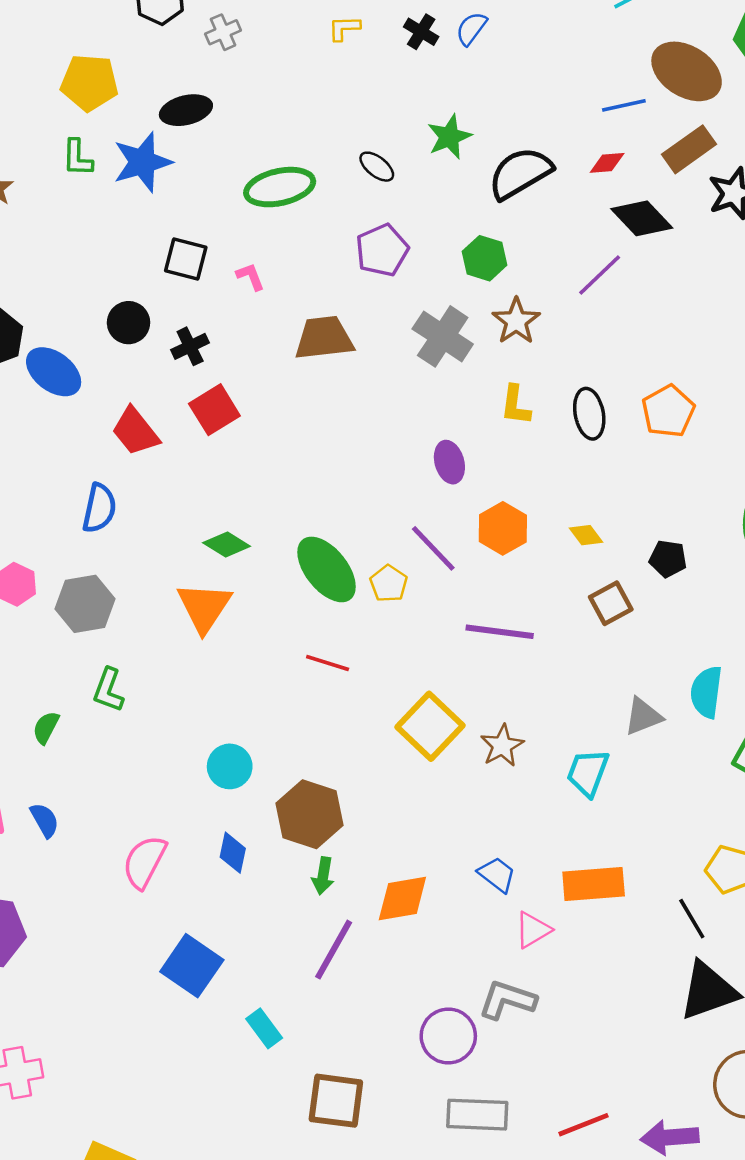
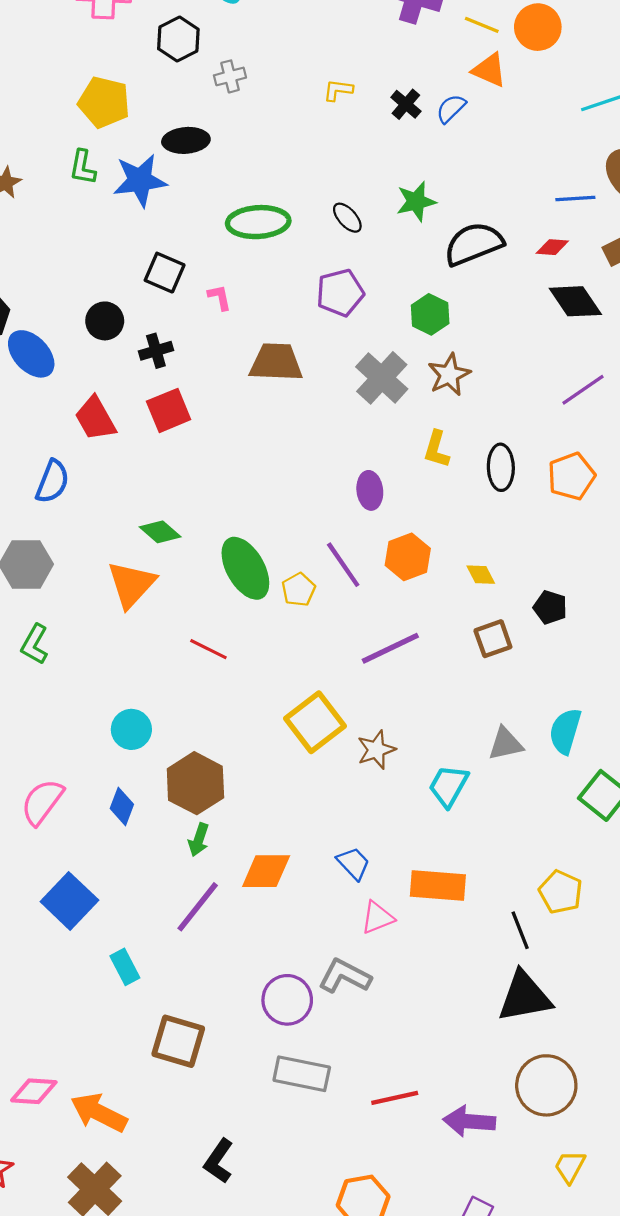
purple line: (600, 275) -> (583, 390), moved
purple line: (500, 632) -> (390, 648), turned -42
red line: (328, 663) -> (208, 649), moved

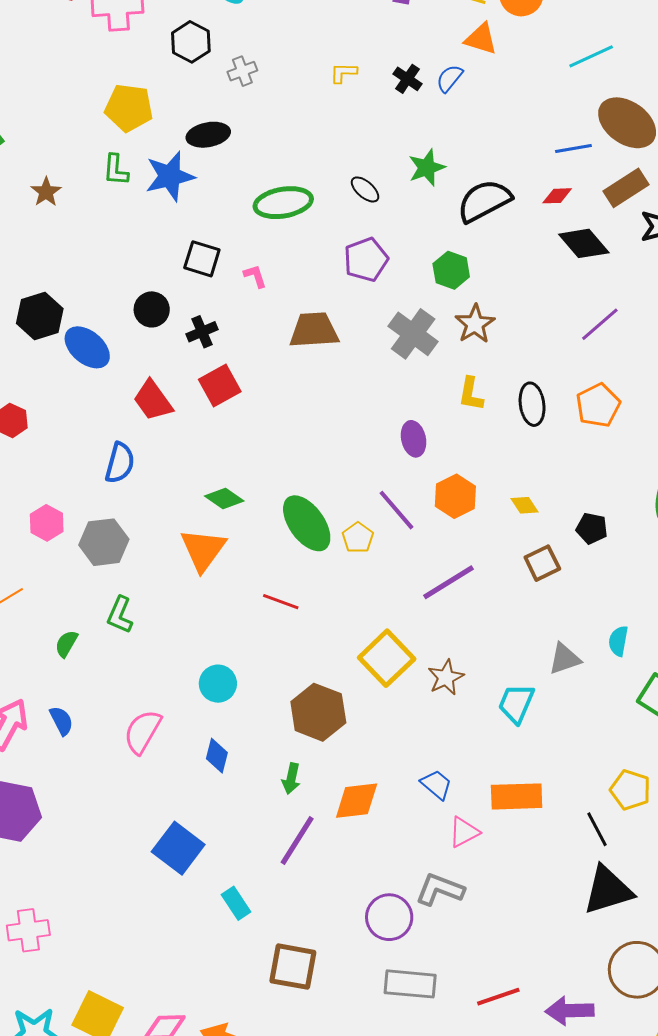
cyan semicircle: (565, 731) -> (618, 641), size x0.7
brown hexagon: (195, 783) -> (318, 712), moved
pink semicircle: (42, 802) -> (143, 732), moved

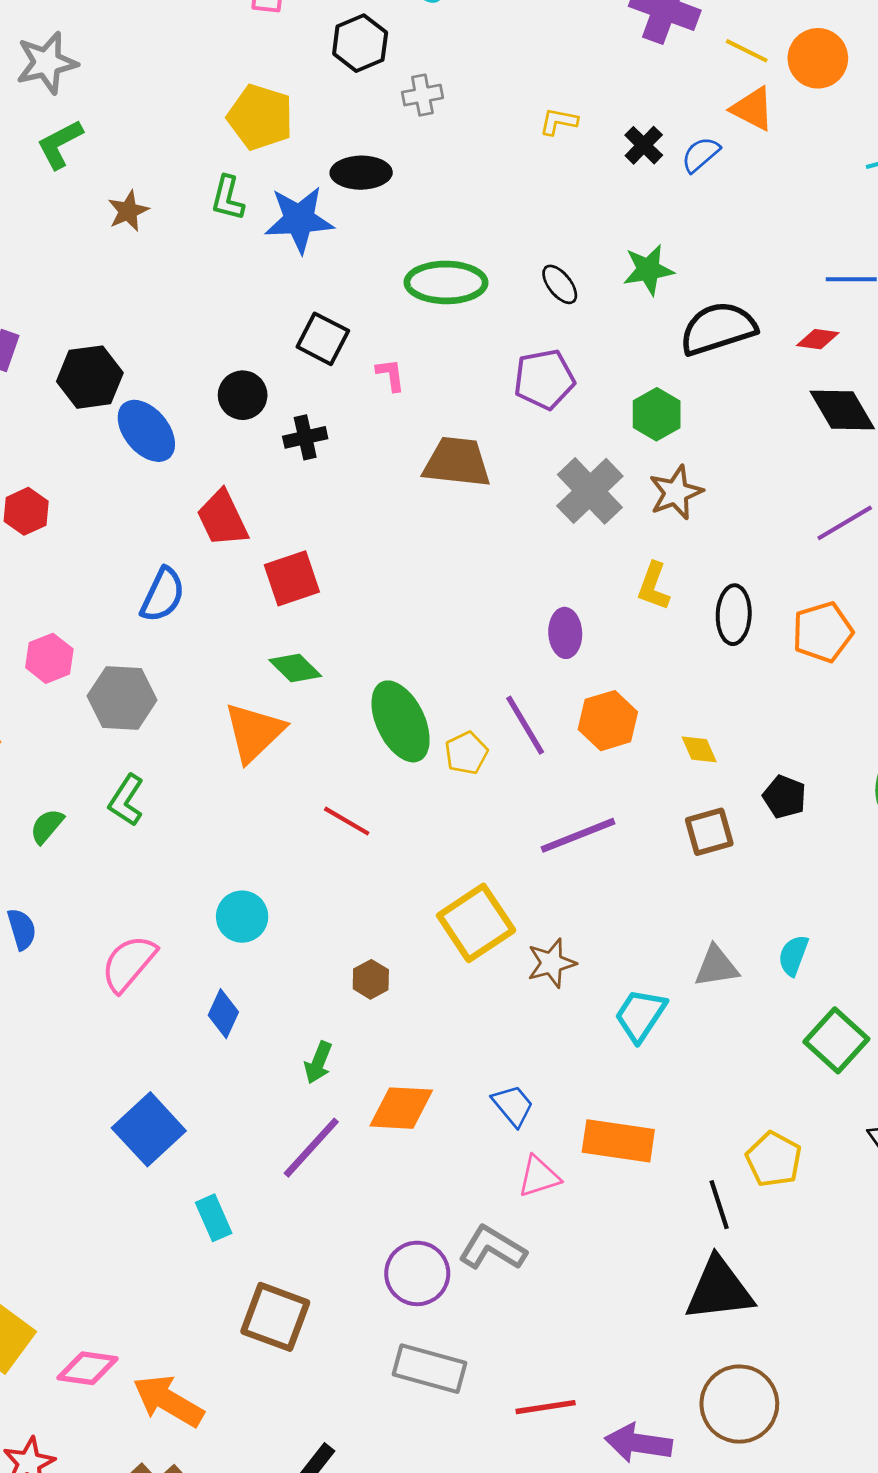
red square: (220, 386) -> (292, 578), moved
brown hexagon: (318, 712) -> (371, 979), size x0.5

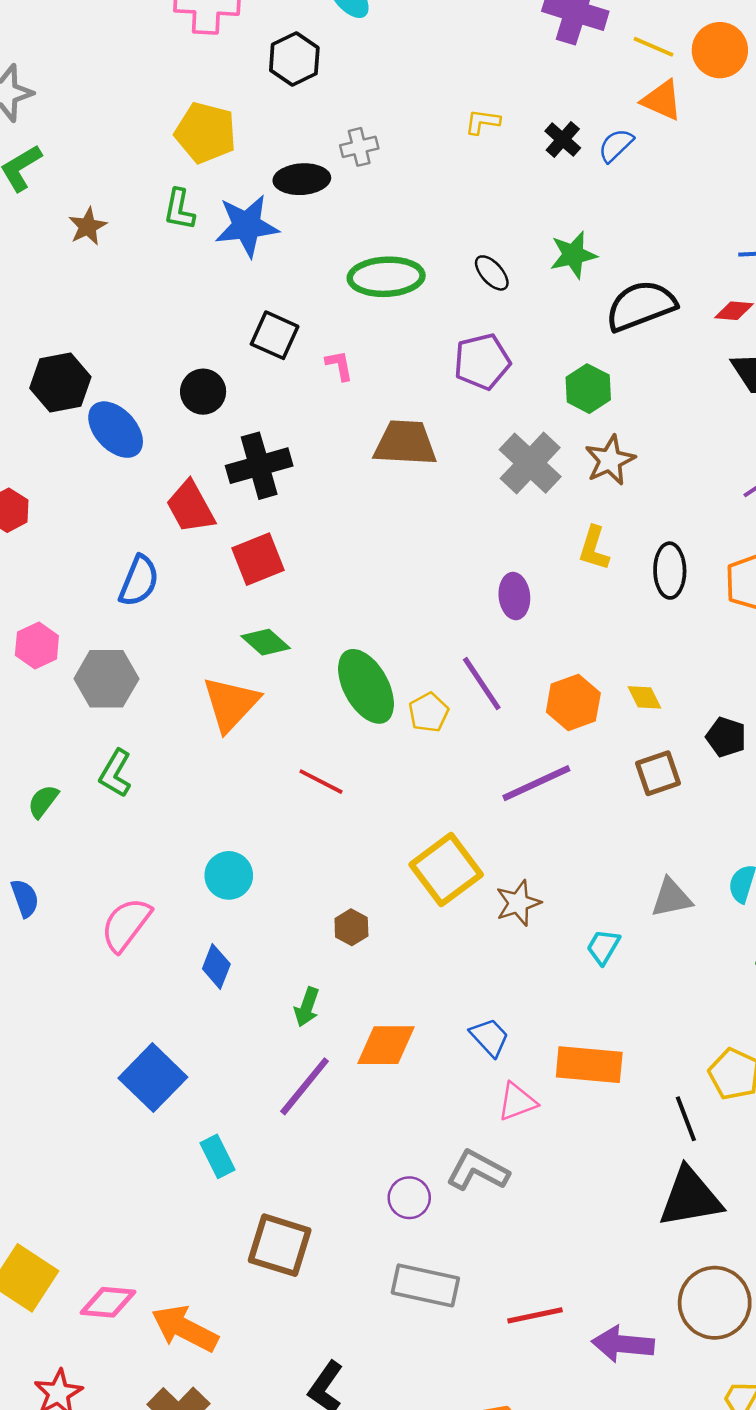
gray cross: (422, 95) -> (359, 147), moved
black cross: (305, 437) -> (259, 466), moved, size x1.6
orange hexagon: (608, 721) -> (573, 702), moved
cyan trapezoid: (640, 1015) -> (603, 947), size x0.7
purple circle: (417, 1273) -> (409, 1198), size x0.7

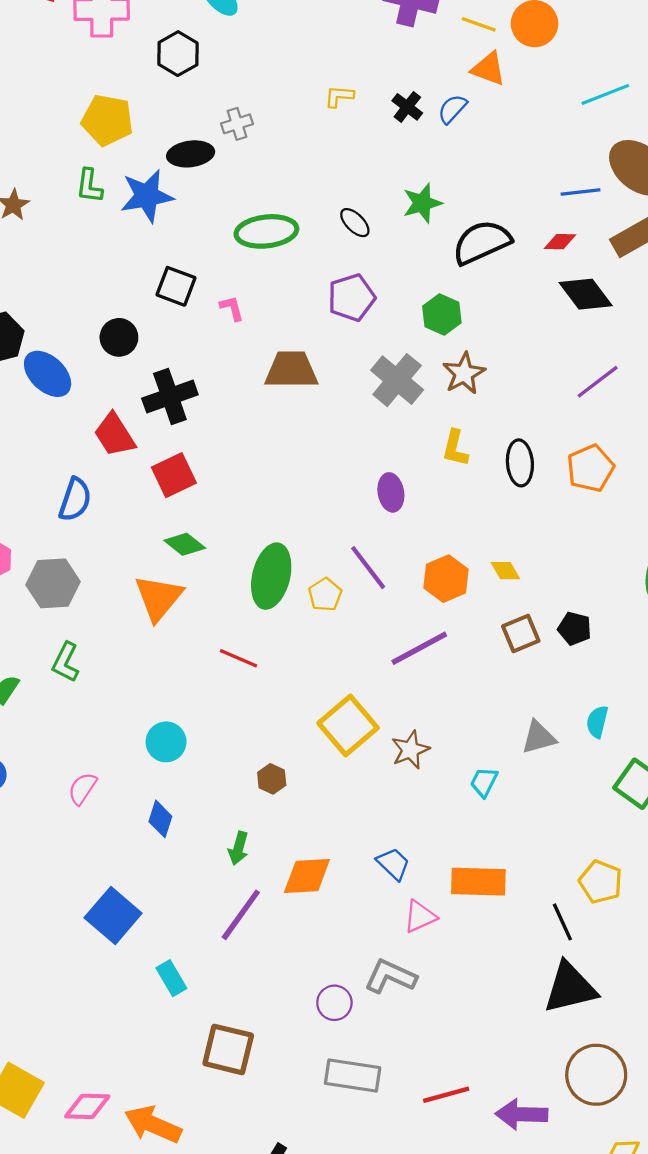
green ellipse: (366, 686) -> (271, 576), turned 46
black pentagon: (726, 737) -> (575, 628), moved
pink semicircle: (126, 925) -> (82, 789), size x0.7

